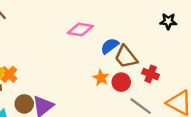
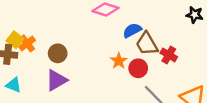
red cross: (151, 74) -> (169, 55), moved
brown circle: (24, 104) -> (58, 53), moved

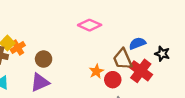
black star: (195, 15) -> (162, 54), moved
blue semicircle: (132, 30) -> (137, 43), moved
red cross: (169, 55) -> (141, 71), size x1.5

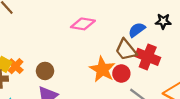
black star: (162, 54) -> (163, 21), moved
orange star: (96, 71) -> (102, 69), size x1.6

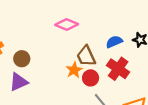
brown trapezoid: (126, 50) -> (86, 56), moved
orange star: (102, 69) -> (74, 70), size x0.7

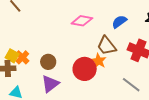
blue semicircle: (114, 42) -> (119, 22), moved
red circle: (91, 78) -> (85, 69), moved, size x1.5

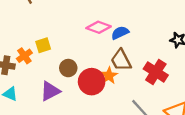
blue semicircle: (119, 22) -> (120, 33), moved
yellow square: (12, 56) -> (43, 45), moved, turned 32
brown circle: (48, 62) -> (68, 68), moved

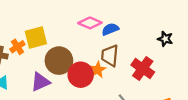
yellow square: (43, 45) -> (36, 38), size x1.5
brown trapezoid: (121, 60) -> (110, 56), turned 30
brown circle: (68, 68) -> (59, 61), size x1.6

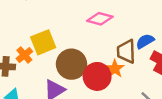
blue semicircle: (110, 29) -> (145, 41), moved

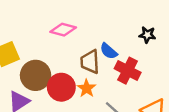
blue semicircle: (145, 41) -> (109, 51), turned -108
orange star: (115, 69) -> (87, 88), moved

